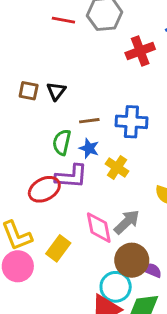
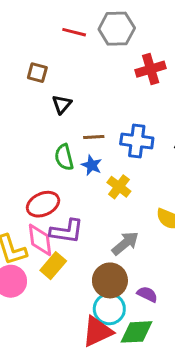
brown square: (29, 91) -> (37, 73), moved
green semicircle: (62, 142) -> (64, 157), turned -30
purple L-shape: (71, 176) -> (67, 231), moved
pink diamond: (99, 228) -> (40, 240), moved
brown circle: (132, 260) -> (110, 280), moved

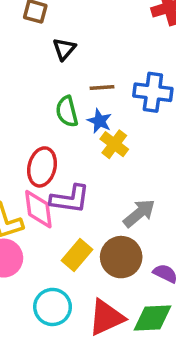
yellow cross: (119, 187) -> (114, 144), moved
red ellipse: (43, 204) -> (42, 167), turned -52
yellow rectangle: (53, 266) -> (77, 255), moved
cyan circle: (109, 309) -> (53, 307), moved

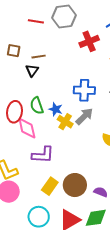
brown line: (102, 88) -> (39, 57), moved
red ellipse: (42, 167) -> (15, 112), moved
pink diamond: (38, 209) -> (27, 128), moved
gray arrow: (139, 213) -> (84, 116), moved

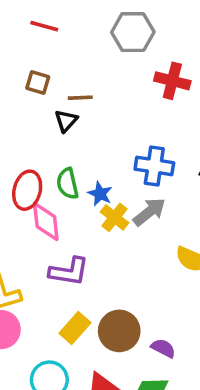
red line: (36, 21) -> (44, 26), moved
red cross: (89, 41) -> (172, 81), turned 30

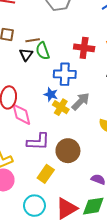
red cross: (172, 81) -> (84, 48), moved
blue cross: (154, 166) -> (65, 74), moved
green semicircle: (68, 184) -> (43, 51), moved
brown circle: (119, 331) -> (68, 151), moved

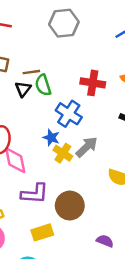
blue cross: (65, 74) -> (69, 114), turned 30
yellow rectangle: (46, 174) -> (42, 232), turned 36

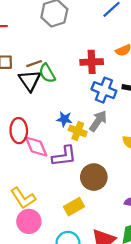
black triangle: (23, 89) -> (30, 80), size x1.5
blue cross: (69, 114) -> (104, 90), moved
purple L-shape: (35, 194) -> (64, 156), moved

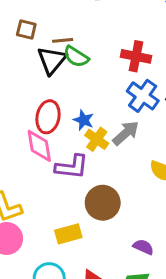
green semicircle: (47, 73) -> (76, 57), turned -42
red ellipse: (19, 131) -> (48, 117), moved

